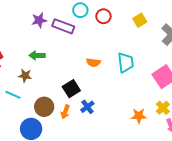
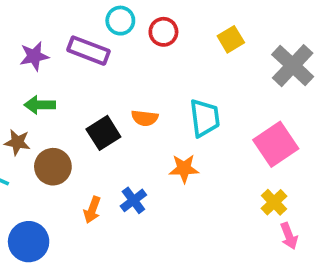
purple star: (39, 20) -> (34, 56), moved
black square: (71, 89) -> (103, 133), moved
brown circle: (44, 107) -> (53, 167), moved
orange star: (139, 116) -> (184, 169), moved

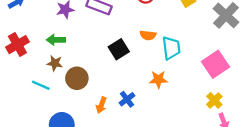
green arrow: (40, 105) -> (56, 40), moved
orange semicircle: (145, 118) -> (148, 35), moved
black square: (103, 133) -> (119, 49), moved

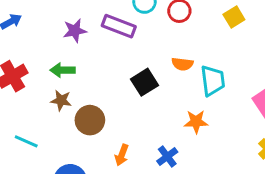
cyan line: (41, 85) -> (26, 141), moved
blue cross: (127, 99) -> (167, 157), moved

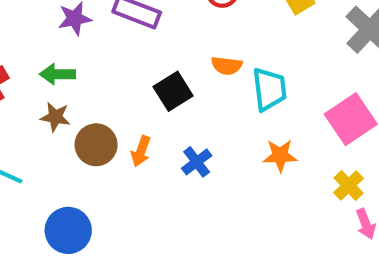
orange star: (196, 122) -> (280, 155), moved
orange arrow: (122, 155) -> (141, 151), moved
blue cross: (167, 157) -> (197, 162), moved

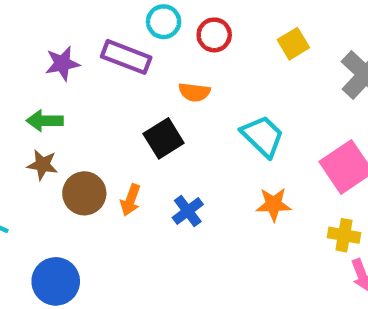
orange semicircle: (227, 66) -> (194, 92), moved
cyan trapezoid: (269, 89) -> (263, 136), turned -39
yellow cross: (349, 185) -> (344, 235), turned -36

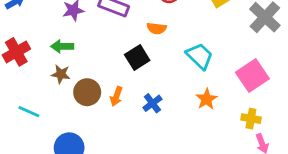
orange star: (274, 204) -> (207, 99), turned -30

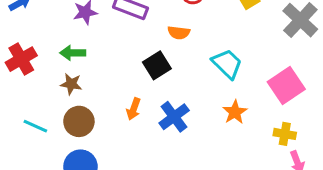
brown circle: (87, 92) -> (79, 121), moved
blue cross: (152, 103) -> (174, 117), size x1.4

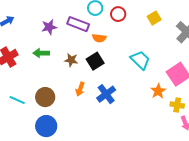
orange semicircle: (179, 33) -> (99, 38), moved
brown star: (71, 84) -> (71, 60), moved
orange star: (235, 112) -> (158, 91), moved

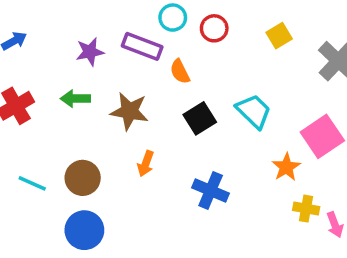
orange semicircle: (99, 38) -> (180, 72), turned 56
brown star: (71, 60) -> (129, 111), size x1.5
black square: (95, 61) -> (200, 118), moved
blue cross: (106, 94) -> (211, 191), moved, turned -30
yellow cross: (177, 105) -> (306, 209), moved

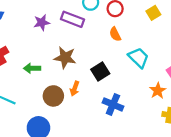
orange semicircle: (180, 72) -> (115, 34), moved
green arrow: (75, 99) -> (32, 68), moved
black square: (200, 118) -> (100, 71), moved
brown circle: (83, 178) -> (53, 96), moved

